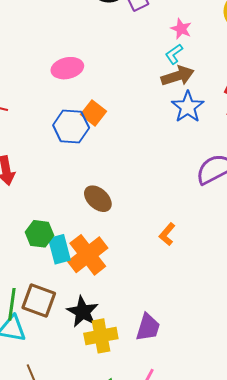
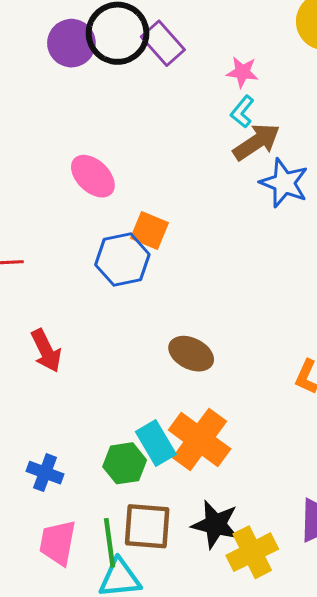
pink ellipse: (67, 68) -> (93, 176), turned 72
green hexagon: (40, 234) -> (125, 463), moved

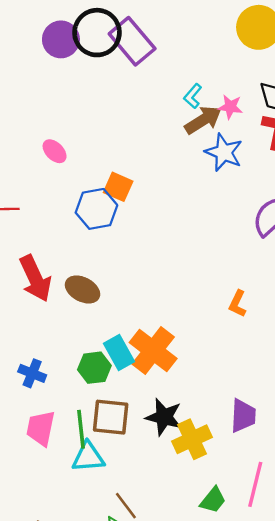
purple rectangle: (163, 43) -> (132, 41), size x1.4
pink star: (242, 72) -> (230, 107), moved
pink ellipse: (93, 176) -> (55, 151), moved, size x0.7
red arrow: (46, 351) -> (35, 278), size x1.4
brown ellipse: (191, 354) -> (83, 289), moved

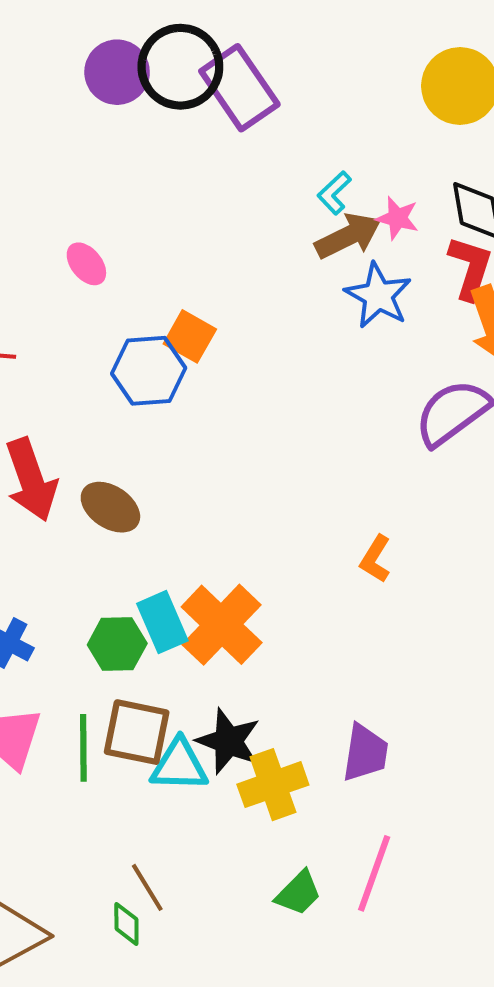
cyan triangle: (88, 457) -> (179, 765), moved

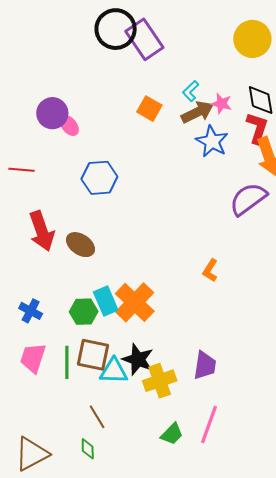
purple circle: (117, 72) -> (52, 113), moved
orange square: (190, 336) -> (149, 109), moved
brown line: (147, 887) -> (97, 417), moved

